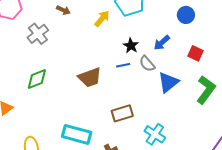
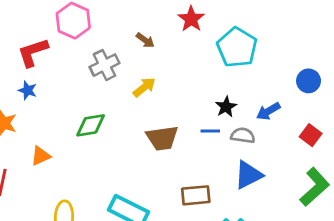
yellow arrow: (102, 19) -> (144, 87), moved
gray semicircle: (147, 64) -> (243, 135), turned 126
blue triangle: (168, 82) -> (248, 175), moved

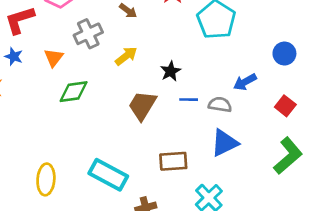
black star: (226, 107) -> (171, 71), moved
brown trapezoid: (162, 138) -> (142, 105), turned 128
orange triangle: (41, 156) -> (54, 58), moved, turned -30

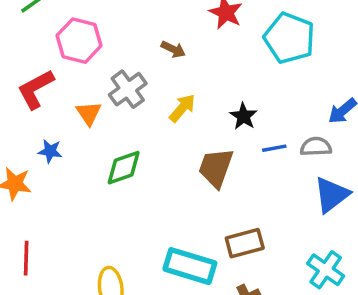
blue star: (14, 56) -> (50, 151), moved
orange triangle: (54, 58) -> (89, 113), moved
brown rectangle: (173, 161) -> (245, 243), moved

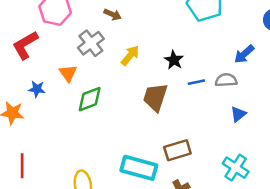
brown arrow: (173, 49) -> (113, 14), moved
orange triangle: (89, 113) -> (68, 73), moved
blue triangle: (332, 195) -> (238, 114), size x0.6

